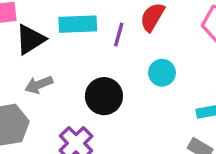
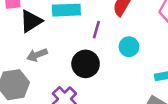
purple line: (119, 35) -> (96, 30), moved

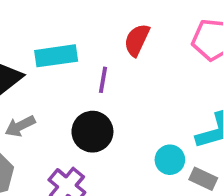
cyan circle: (129, 47) -> (170, 160), moved

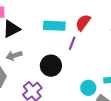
cyan rectangle: (56, 56) -> (54, 26), moved
purple line: (103, 80) -> (72, 43), moved

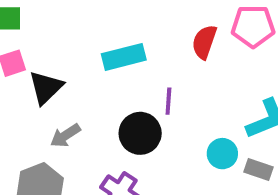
red semicircle: (83, 23) -> (204, 42), moved
purple line: (72, 43) -> (168, 101), moved

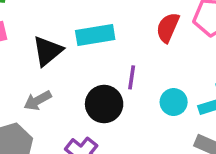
black triangle: (46, 87) -> (48, 51), moved
cyan circle: (222, 154) -> (174, 102), moved

